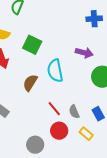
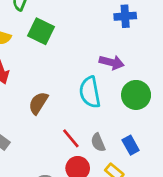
green square: (32, 45) -> (41, 31), moved
cyan semicircle: (55, 71) -> (90, 92), moved

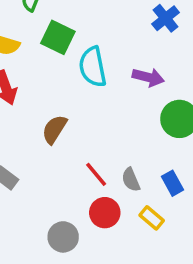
blue cross: (125, 16) -> (166, 18), turned -35
cyan semicircle: (90, 92) -> (93, 67), moved

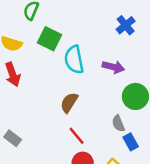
brown semicircle: (54, 129) -> (69, 103), moved
gray semicircle: (131, 180) -> (118, 123), moved

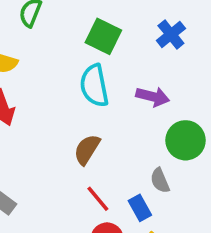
green square: (49, 39) -> (103, 36), moved
blue rectangle: (131, 142) -> (140, 208), moved

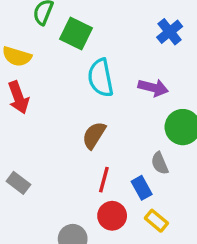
green square: (103, 36) -> (76, 33), moved
red line: (98, 199) -> (104, 180), turned 55

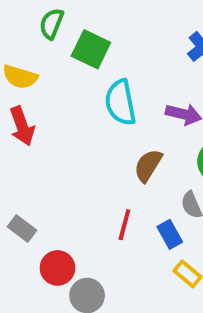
brown semicircle: (94, 135) -> (148, 165), moved
red circle: (112, 216) -> (57, 268), moved

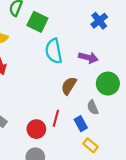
red circle: (57, 268) -> (36, 129), moved

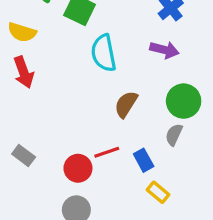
purple arrow: (88, 58) -> (164, 50), moved
gray semicircle: (93, 107) -> (174, 135), moved, turned 48
red line: (56, 118) -> (107, 152), turned 56

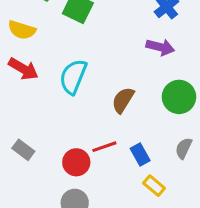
cyan semicircle: (104, 53) -> (73, 77), moved, turned 33
red arrow: (24, 72) -> (23, 69), turned -40
gray semicircle: (174, 135) -> (184, 148), moved

